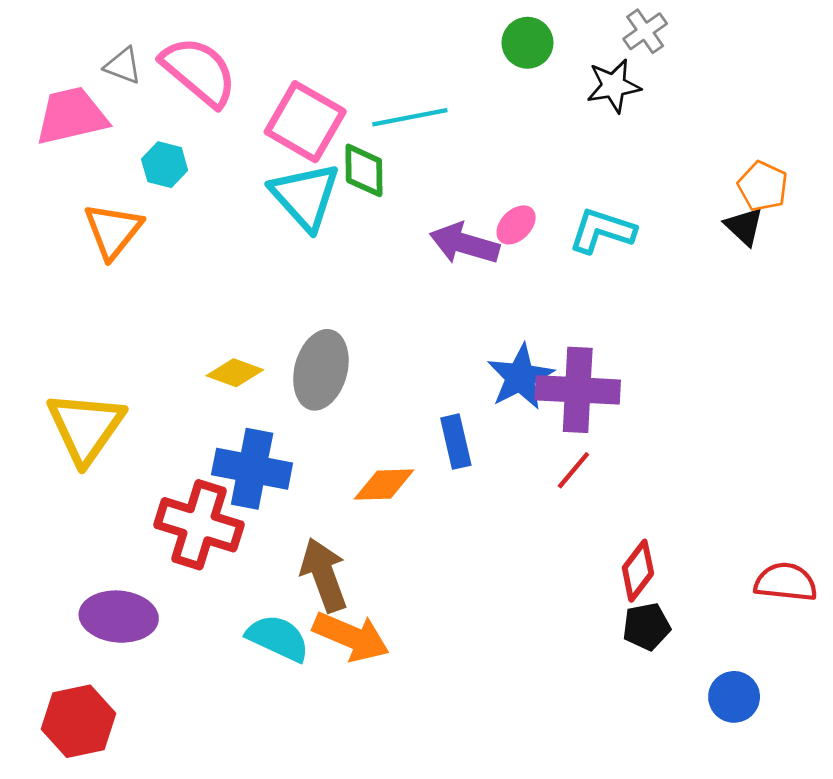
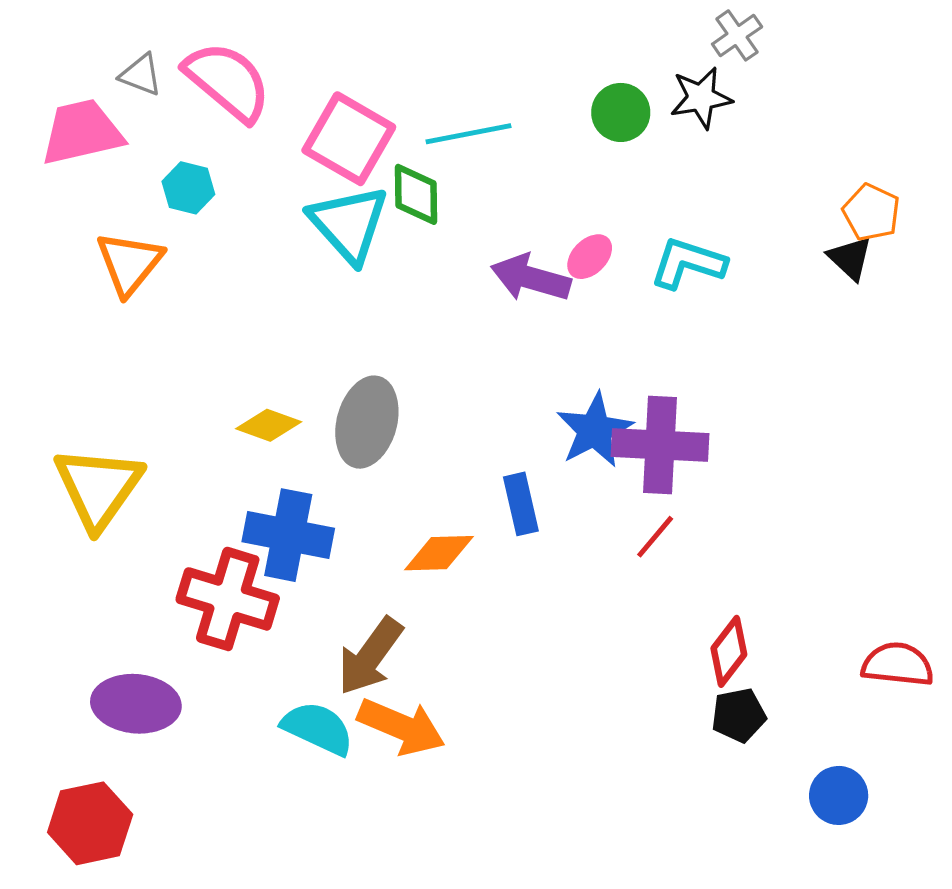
green circle: (528, 43) -> (621, 112), moved
brown arrow: (324, 575) -> (370, 656), turned -124

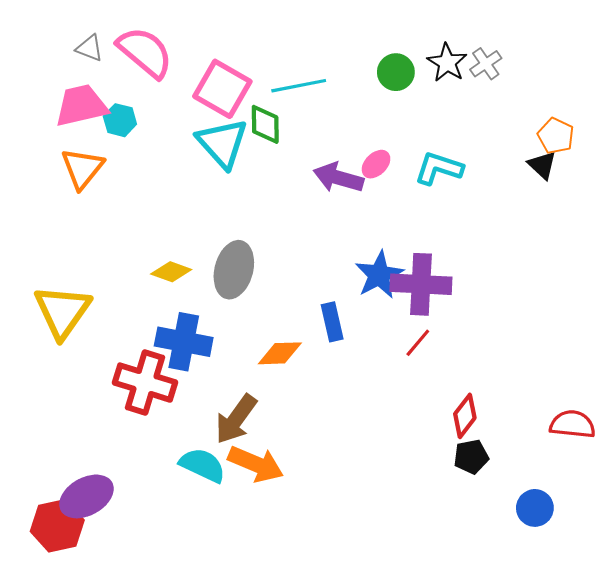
gray cross: (737, 35) -> (486, 64), moved
black star: (701, 98) -> (447, 63), turned -30
pink trapezoid: (82, 132) -> (81, 106), moved
purple ellipse: (136, 704) -> (86, 496), moved, turned -34

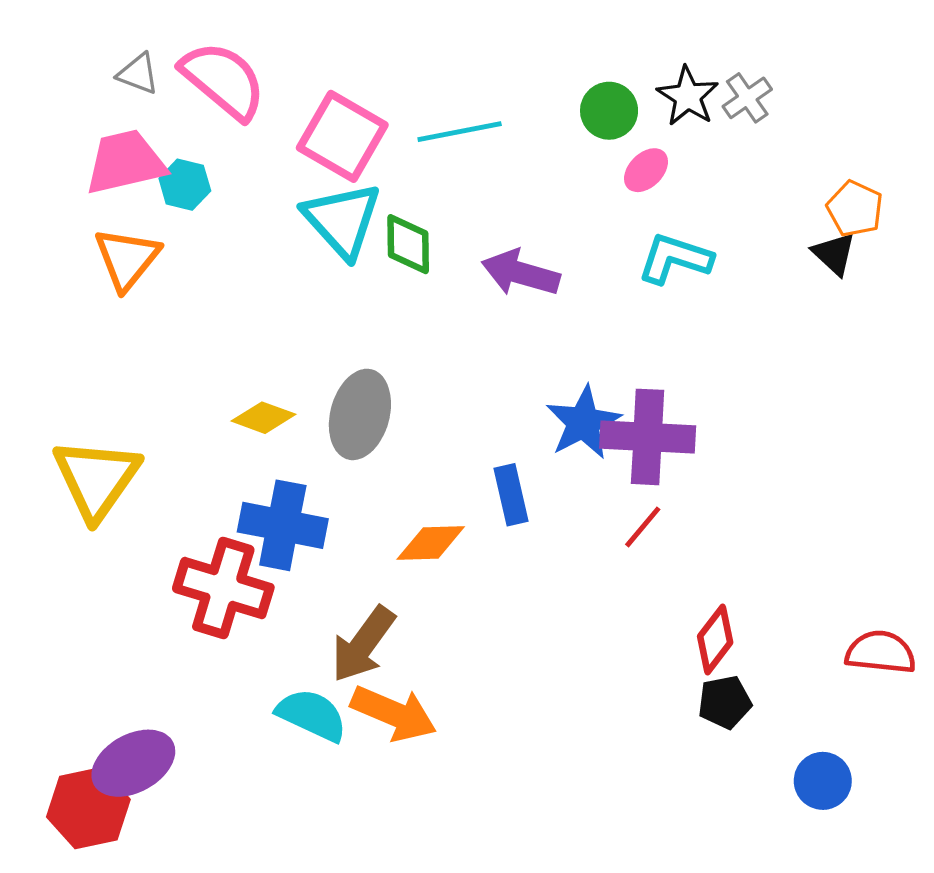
green diamond: (265, 124) -> (408, 244), moved
pink ellipse: (376, 164) -> (646, 170), moved

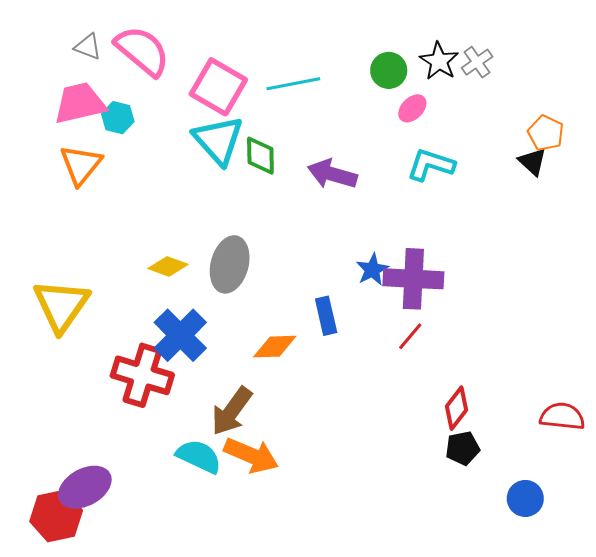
blue star: (583, 422) -> (372, 270), size x0.7
blue cross: (283, 525) -> (180, 335), turned 34

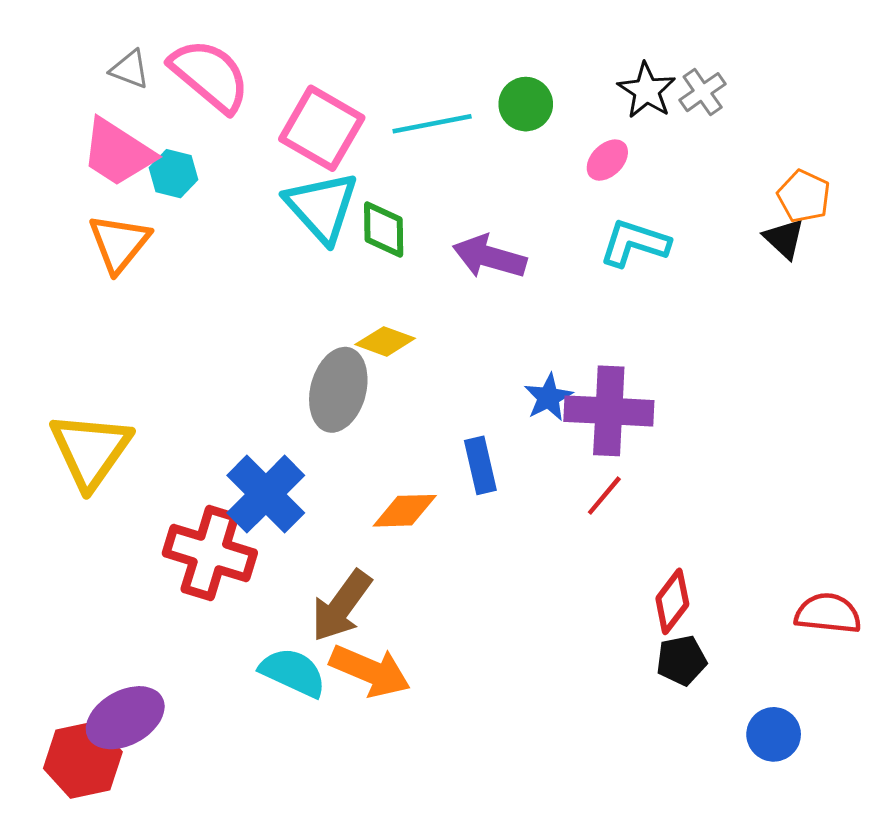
green circle: (389, 70) -> (526, 104), moved
pink trapezoid: (80, 103) -> (118, 152), turned -134
yellow diamond: (168, 266) -> (385, 341), moved

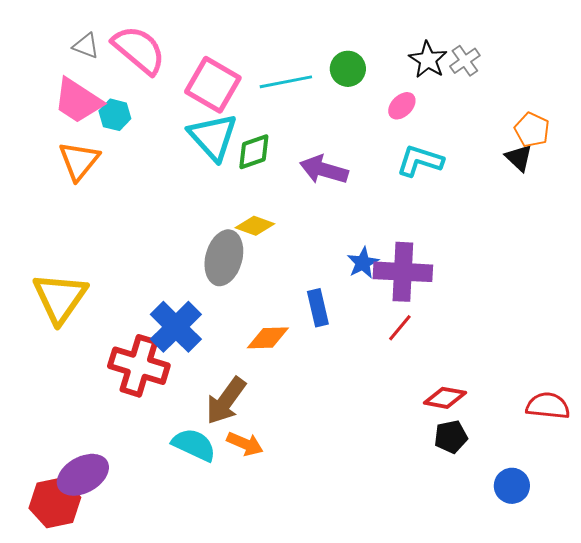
green diamond: (384, 230) -> (254, 152), turned 72
red diamond: (672, 601) -> (445, 398), turned 63
orange arrow: (370, 671) -> (245, 444), size x0.7

